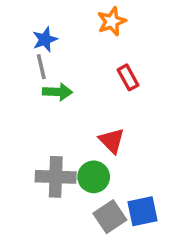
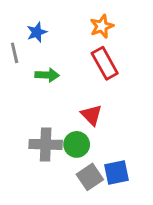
orange star: (112, 21) -> (102, 26), moved
gray line: (41, 67) -> (15, 53), moved
red rectangle: (128, 77) -> (105, 63), size x1.5

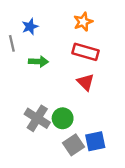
red rectangle: (105, 63) -> (86, 52), turned -45
red triangle: (91, 115) -> (86, 82), moved
gray cross: (46, 144) -> (37, 118), turned 30

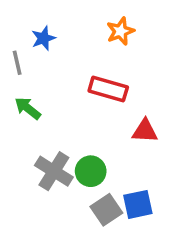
red rectangle: (86, 52) -> (108, 89), moved
green arrow: (38, 62) -> (28, 108), moved, turned -144
red triangle: (86, 82) -> (145, 131), moved, turned -42

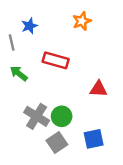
red rectangle: (108, 89) -> (56, 60), moved
gray square: (106, 210) -> (57, 142), moved

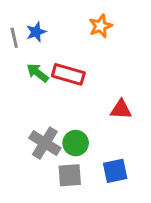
gray line: (12, 43) -> (14, 38), moved
green arrow: (19, 73) -> (38, 73), moved
gray square: (57, 142) -> (70, 175), turned 30

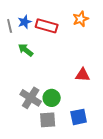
orange star: (100, 26) -> (81, 19), moved
red rectangle: (68, 74) -> (47, 26), moved

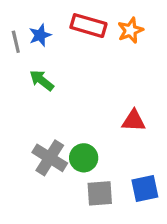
red rectangle: (47, 26) -> (88, 26), moved
blue square: (79, 117) -> (145, 188), moved
gray square: (48, 120) -> (100, 193), moved

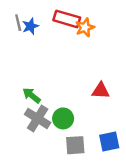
orange star: (130, 30) -> (85, 27), moved
gray line: (16, 42) -> (18, 23), moved
green arrow: (42, 80) -> (32, 95), moved

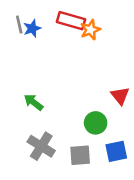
red triangle: (101, 91) -> (120, 96), moved, turned 48
gray cross: (38, 118) -> (41, 146), moved
green circle: (63, 118) -> (96, 123), moved

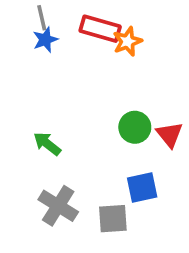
gray line: (19, 25) -> (42, 18), moved
green circle: (96, 123) -> (135, 127), moved
blue square: (116, 151) -> (142, 187), moved

